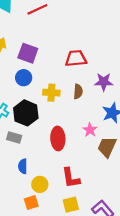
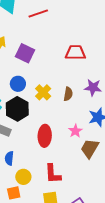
red trapezoid: (76, 58) -> (75, 53), moved
blue circle: (24, 78) -> (18, 84), moved
yellow cross: (51, 93) -> (43, 92), turned 35

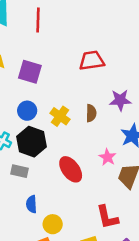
red line: (38, 13) -> (38, 20), turned -60
red ellipse: (45, 136) -> (71, 169), turned -30
red L-shape: (53, 174) -> (107, 217), moved

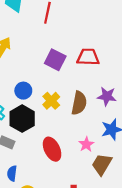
purple square: (30, 72) -> (55, 60), moved
brown semicircle: (91, 113) -> (79, 103), size x1.5

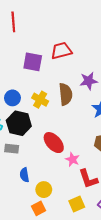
pink star: (86, 144) -> (72, 159), moved

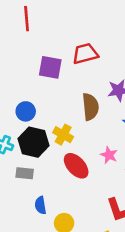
yellow cross: (40, 100) -> (63, 135), moved
pink star: (72, 159) -> (109, 155), moved

